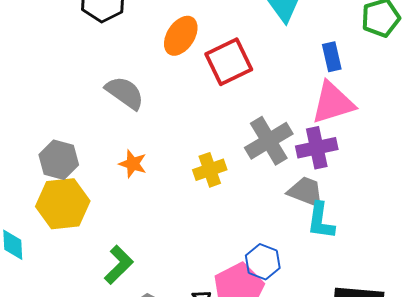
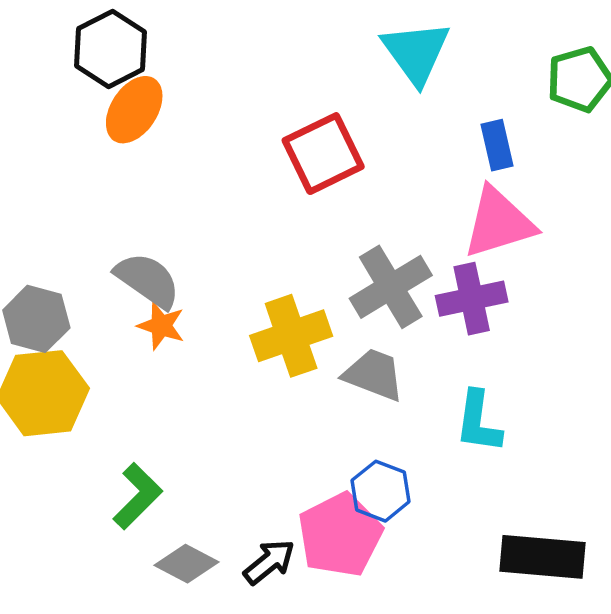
orange ellipse: (181, 36) -> (134, 110), moved
gray semicircle: (125, 93) -> (148, 280), moved
yellow cross: (210, 170) -> (291, 336), size x1.4
gray trapezoid: (306, 192) -> (374, 375), moved

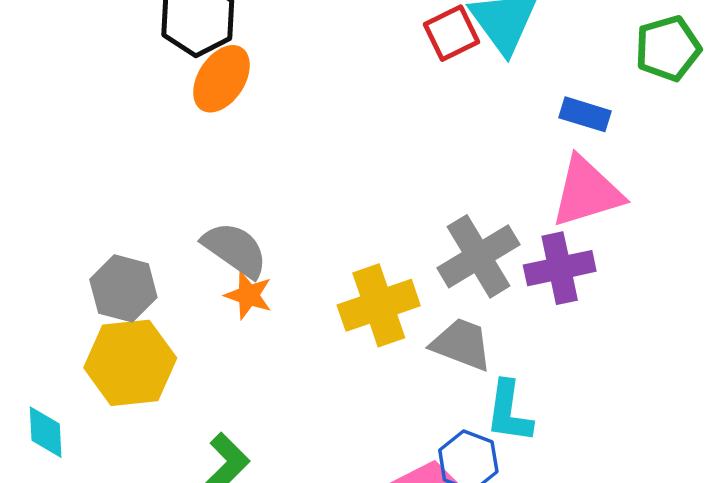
blue rectangle: (497, 145) -> (585, 114), turned -60
red square: (323, 154) -> (451, 33), moved, size x0.7
cyan L-shape: (478, 422) -> (509, 412), moved

